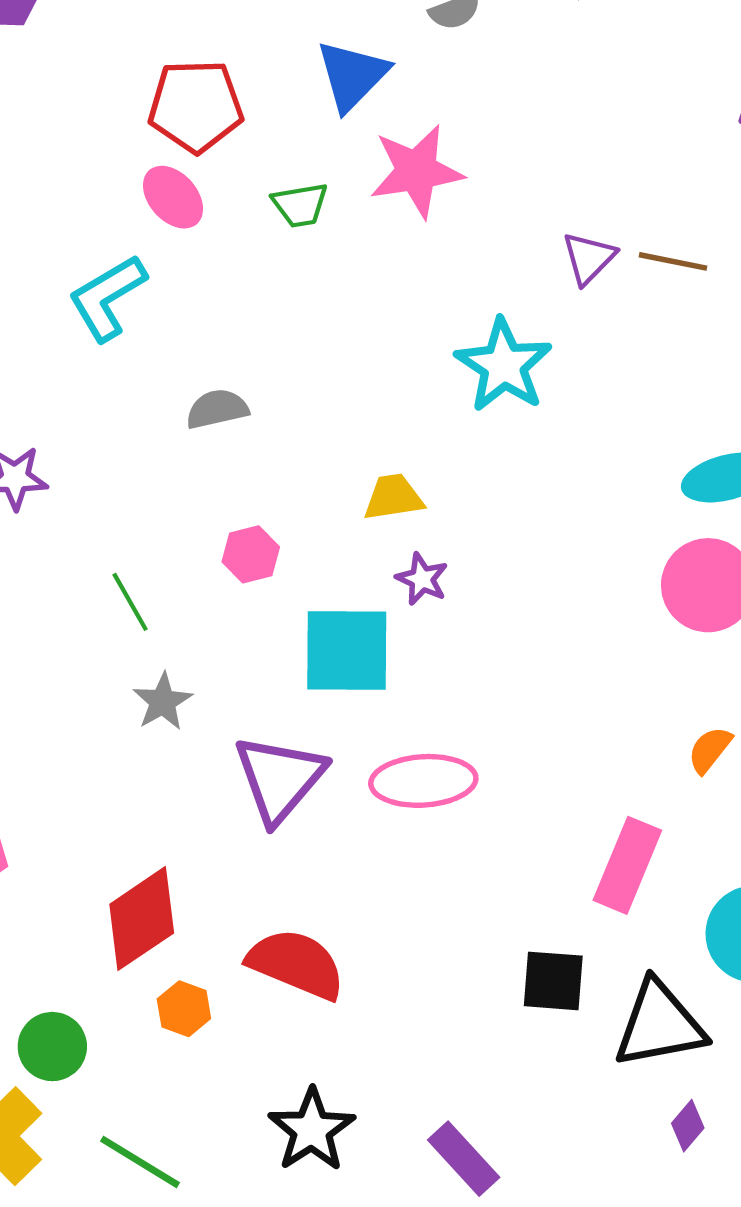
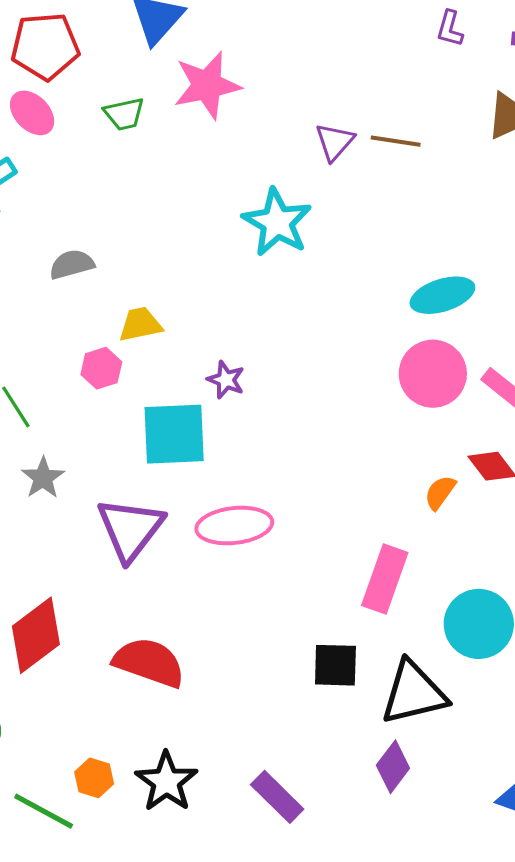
yellow trapezoid: (394, 497) -> (140, 324), moved
orange hexagon: (184, 1009) -> (94, 778), moved
purple diamond: (688, 1126) -> (393, 767), moved, size x1.4

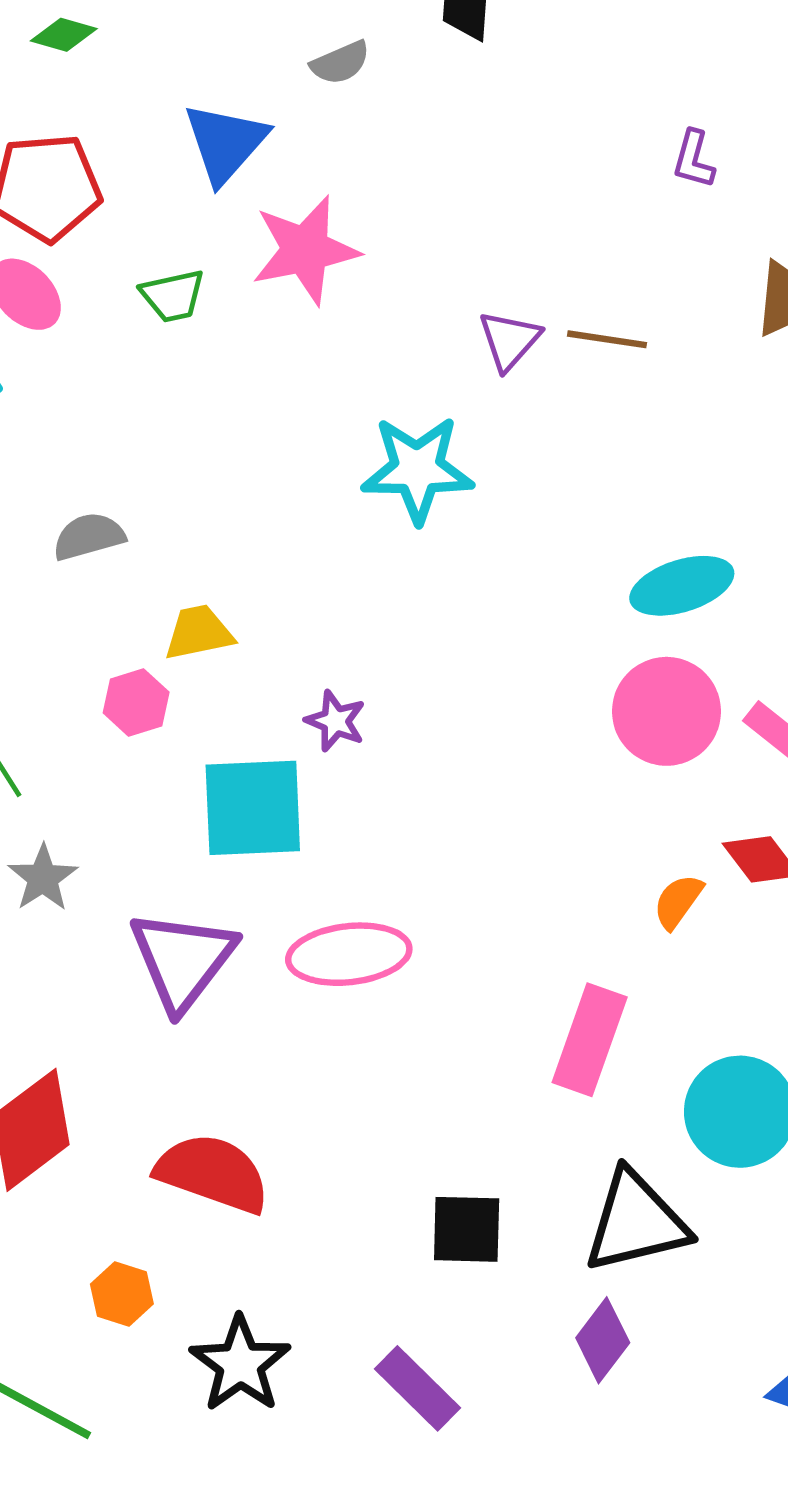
cyan star: (277, 222) -> (417, 469), turned -30
black square: (335, 665) -> (467, 1229), moved
orange hexagon: (94, 778) -> (122, 1294), moved

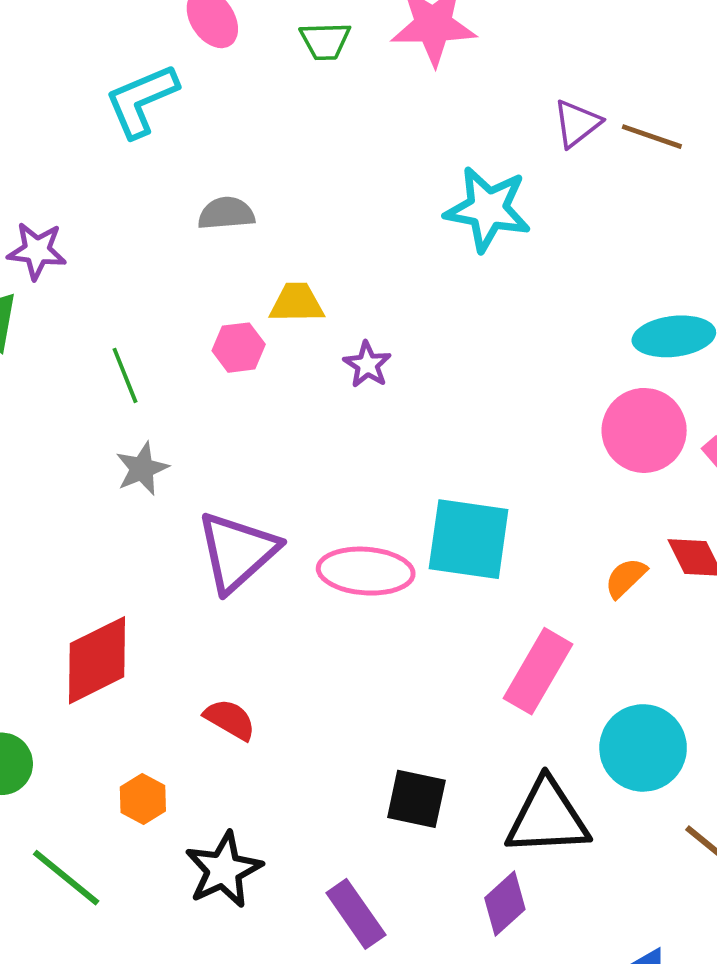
purple star: (335, 721) -> (367, 365), moved
cyan square: (253, 808) -> (469, 539), moved
red semicircle: (213, 1173) -> (230, 719), size x0.6

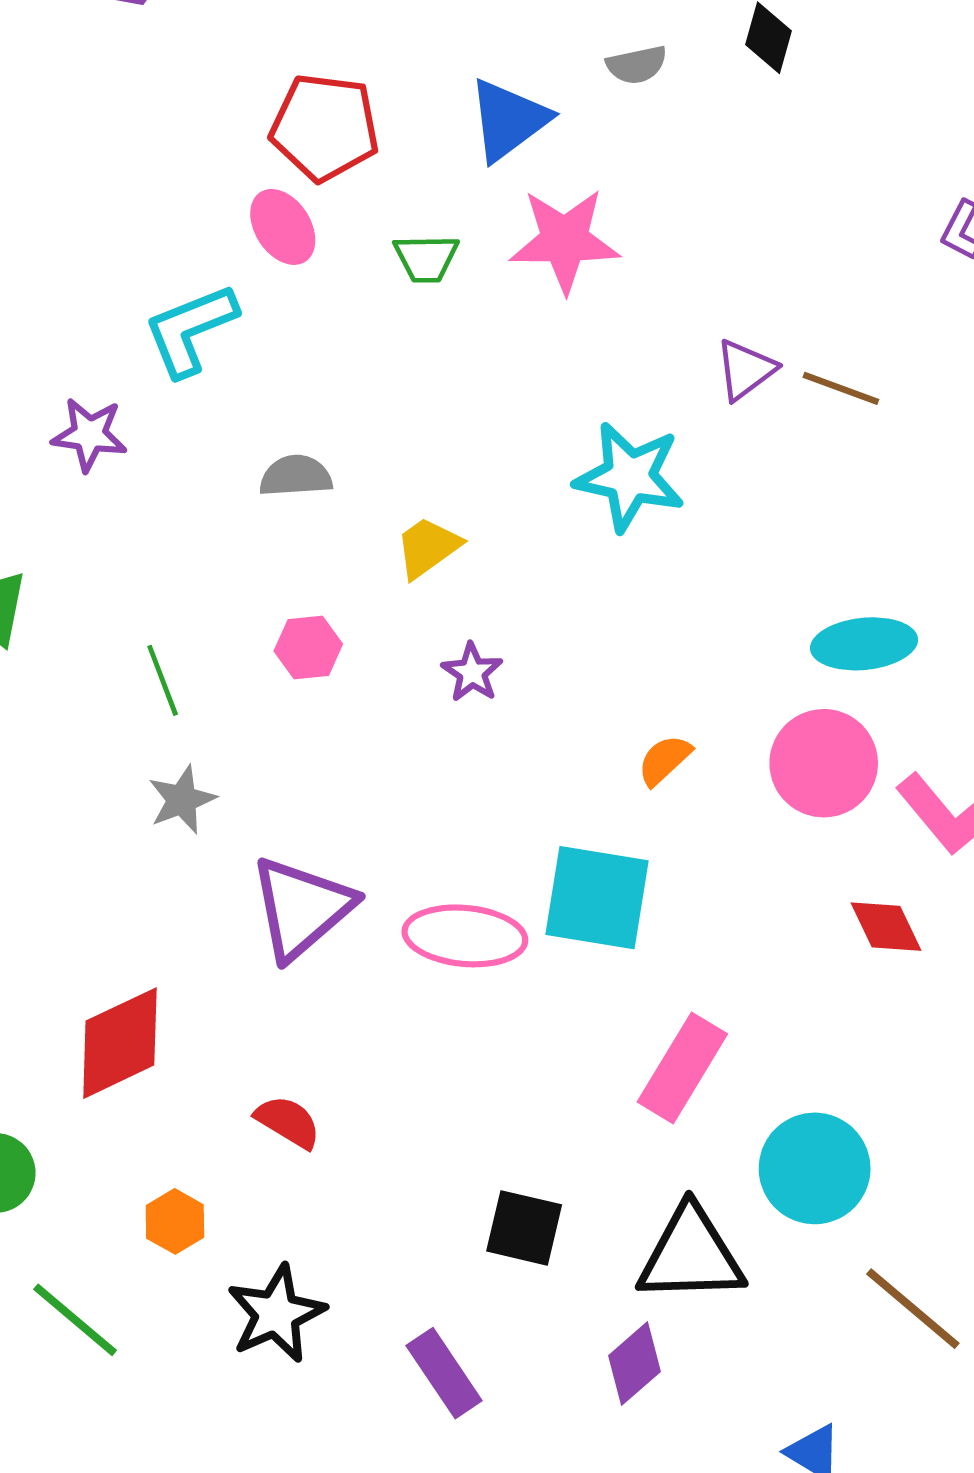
purple star: (37, 251) -> (89, 434), moved
yellow trapezoid: (297, 303) -> (428, 547), moved, turned -36
orange semicircle: (626, 578) -> (664, 760), moved

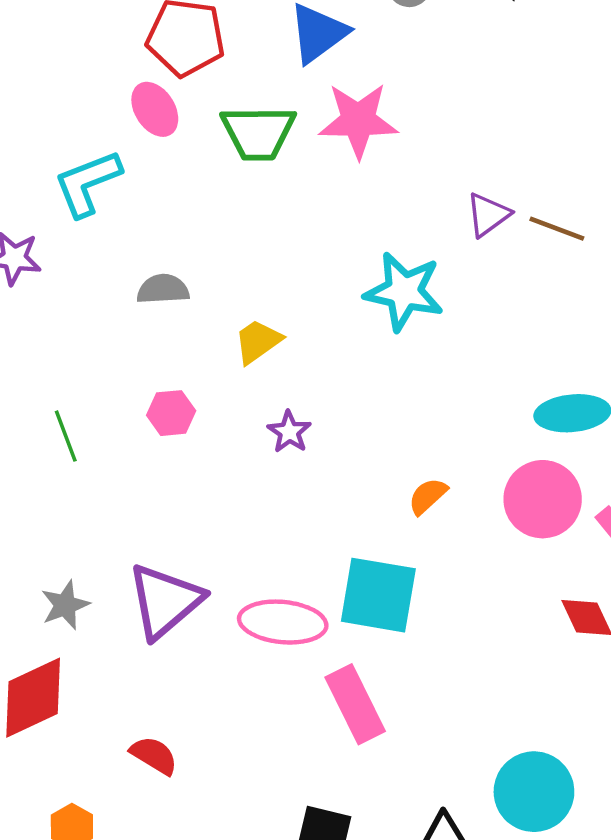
green trapezoid: (426, 258) -> (258, 133), size x1.6
gray star: (182, 800) -> (65, 605), moved
pink rectangle: (682, 1068) -> (355, 704), moved, turned -58

